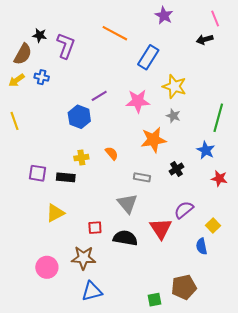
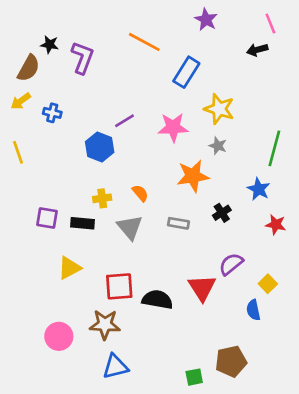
blue cross: (42, 77) -> (52, 113), moved
gray triangle: (127, 204) -> (130, 227), moved
red square: (95, 228) -> (119, 286), size x1.6

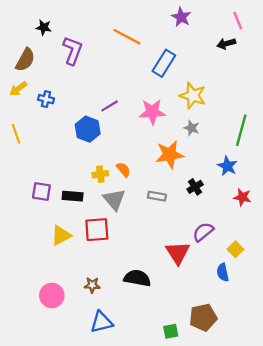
black star: (50, 45) -> (44, 27), moved
yellow cross: (102, 198) -> (100, 174), moved
red square: (119, 286) -> (97, 230), moved
black semicircle: (157, 300) -> (137, 278), moved
brown star: (105, 324) -> (92, 285), size x0.6

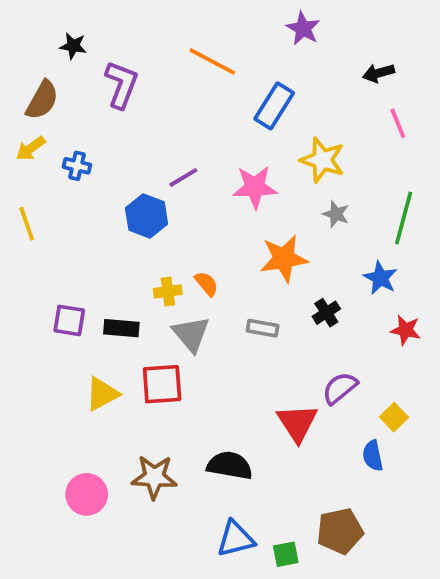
pink line: (238, 21) -> (398, 123), moved
gray star: (192, 128) -> (336, 214), moved
brown star: (92, 285) -> (154, 477), size x1.6
blue triangle: (101, 322) -> (235, 539), moved

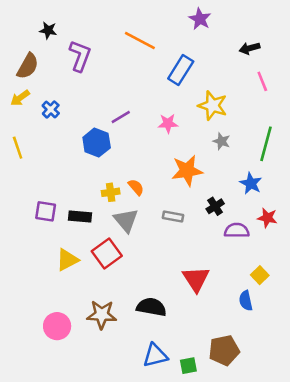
blue cross: (77, 166) -> (51, 109), turned 30
pink star: (255, 187) -> (168, 123), size x0.7
red square: (162, 384) -> (107, 253), turned -32
purple semicircle: (340, 388) -> (237, 231), moved, turned 40

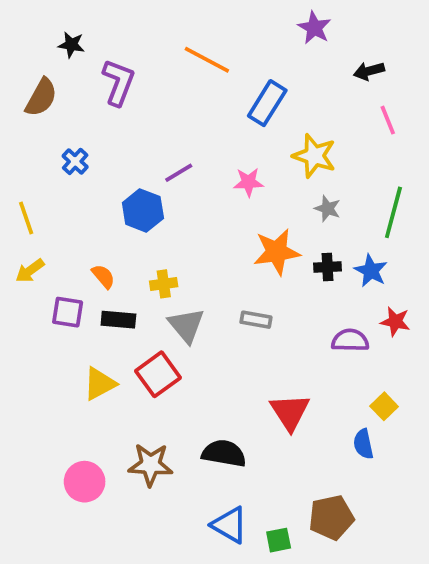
purple star: (200, 19) -> (314, 28), moved
yellow arrow: (20, 98) -> (30, 271), moved
orange semicircle: (136, 187) -> (103, 276), moved
black cross: (215, 206) -> (328, 267), moved, turned 30
blue triangle: (155, 355) -> (230, 525), turned 44

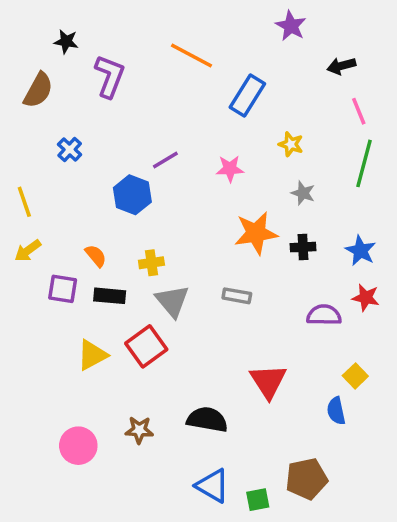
yellow star: (314, 156) -> (291, 144), size x0.6
green line: (393, 212) -> (364, 163), moved
blue star: (371, 271) -> (361, 251), moved
brown star: (150, 465) -> (139, 430), size x0.7

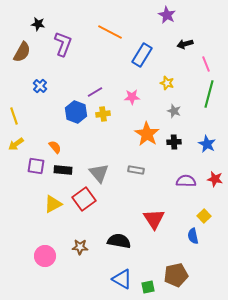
black arrow: (341, 66) -> (185, 44), moved
orange star: (256, 233) -> (147, 134), turned -30
yellow cross: (151, 263) -> (103, 114), moved
red star: (366, 298) -> (215, 179), moved

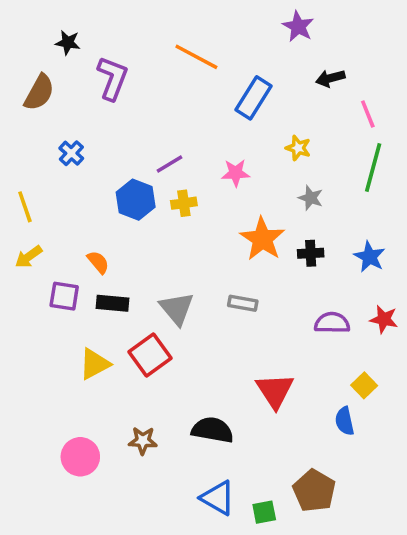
brown pentagon: (176, 275) -> (314, 491), turned -30

